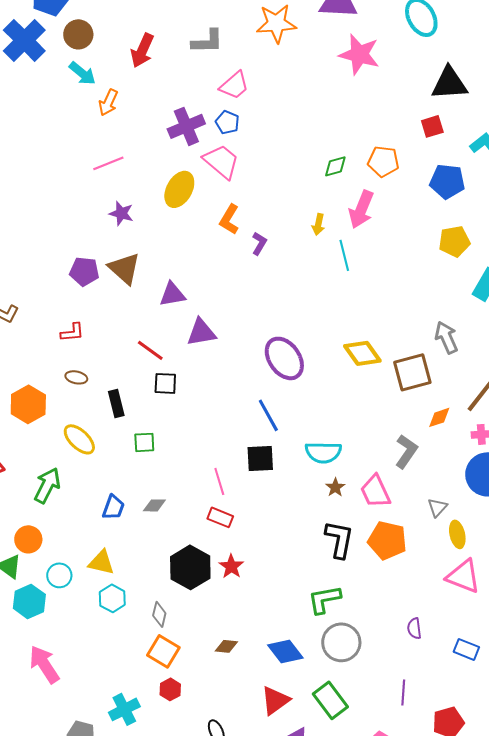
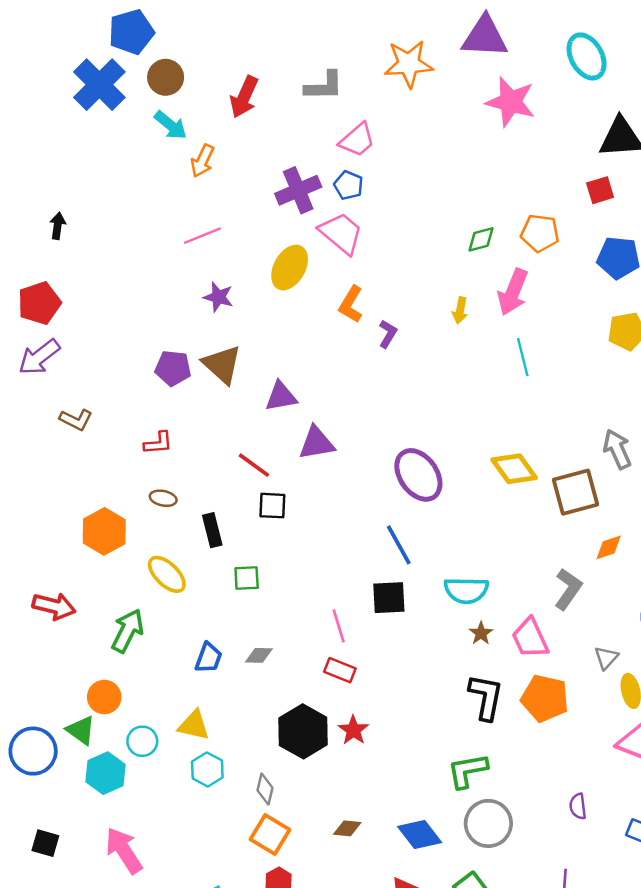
cyan line: (344, 255) -> (523, 357), moved

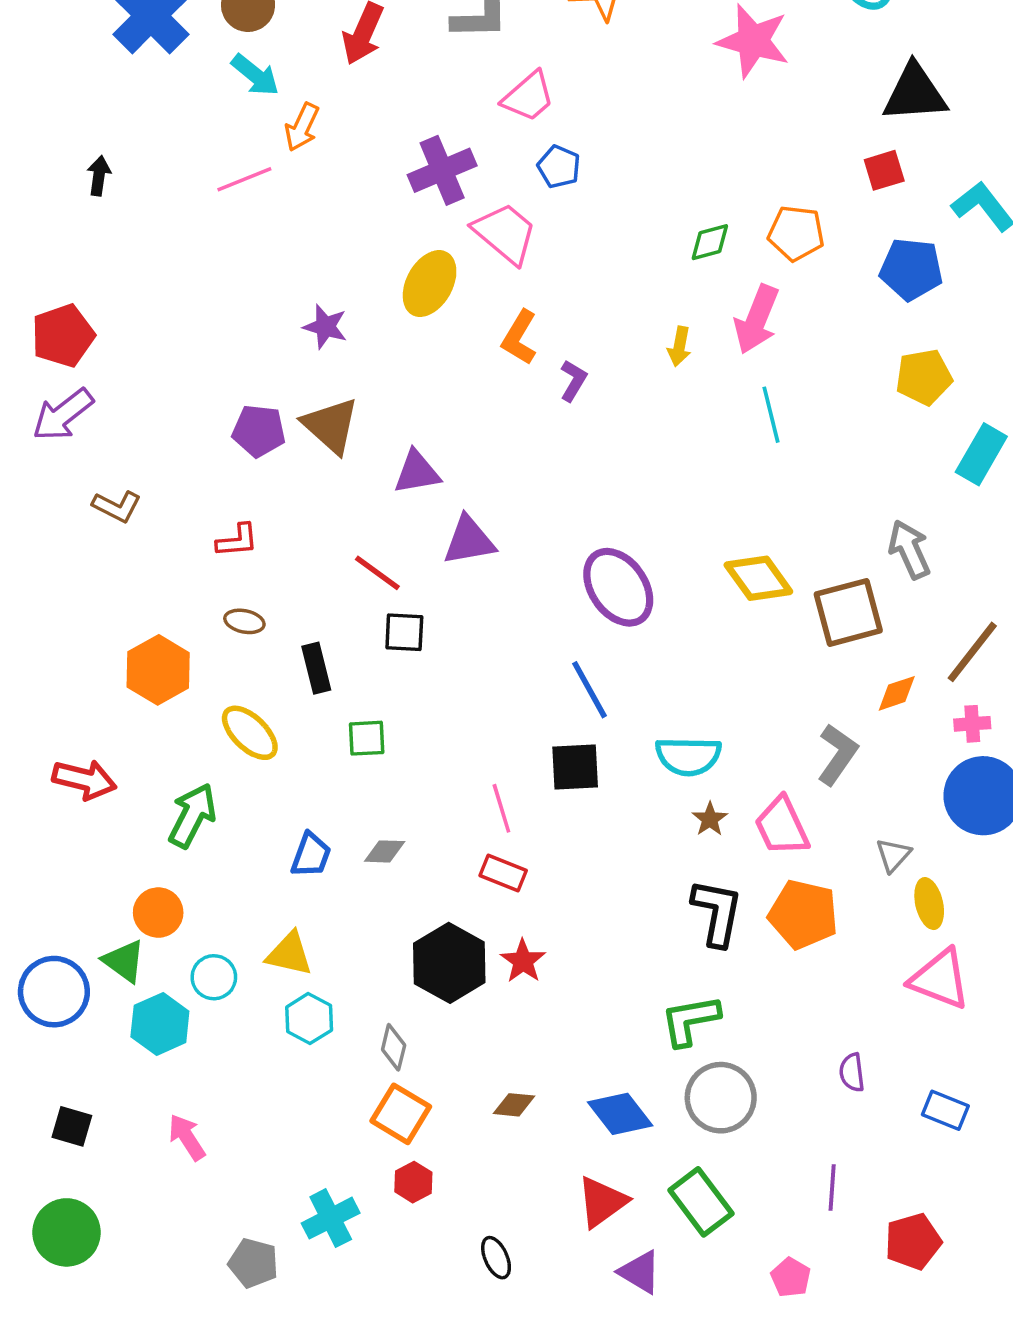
blue pentagon: (348, 185) -> (559, 167), moved
black arrow: (58, 226) -> (99, 176), moved
pink line: (202, 236) -> (244, 179), moved
pink arrow: (124, 850) -> (187, 1137), size x0.7

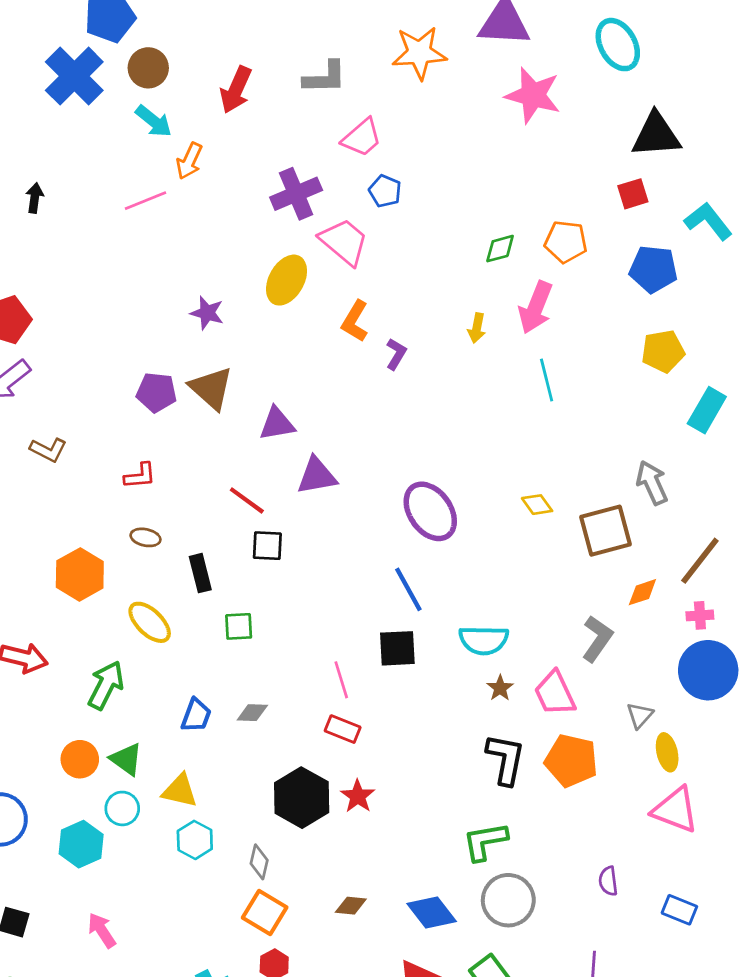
yellow diamond: (758, 578) -> (537, 505), size x0.6
green triangle: (124, 961) -> (126, 759), moved

